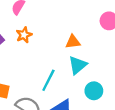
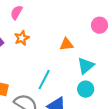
cyan triangle: (78, 65) -> (86, 66), moved

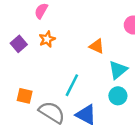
orange triangle: (66, 44) -> (97, 46), turned 32

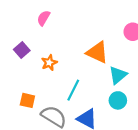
orange star: (47, 39) -> (49, 63), moved
orange triangle: (97, 46) -> (97, 52), size x1.5

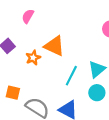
orange triangle: (97, 52) -> (54, 46), moved
cyan line: (73, 90) -> (71, 76), moved

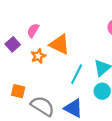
pink semicircle: (28, 16) -> (33, 31), moved

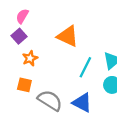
pink semicircle: (33, 31) -> (22, 16), moved
orange star: (38, 56) -> (30, 58), moved

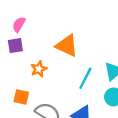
purple square: (19, 36) -> (15, 46), turned 32
orange star: (30, 58) -> (39, 69), moved

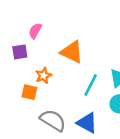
pink semicircle: (19, 25) -> (35, 31), moved
orange square: (21, 97) -> (29, 92), moved

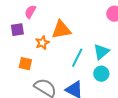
orange triangle: (72, 52) -> (61, 30), turned -35
orange star: (43, 76) -> (42, 43), moved

